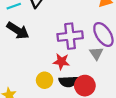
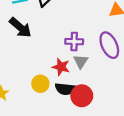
purple cross: (70, 36) -> (74, 42), size x0.7
gray triangle: (96, 53) -> (81, 61), moved

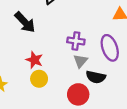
red star: (61, 67) -> (34, 60), moved
black semicircle: (65, 89) -> (96, 77), moved

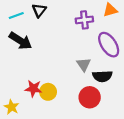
purple cross: (76, 41) -> (84, 20), moved
red star: (34, 60) -> (33, 89), moved

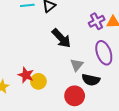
purple cross: (84, 20) -> (97, 21), moved, turned -35
black arrow: (21, 41) -> (61, 38), moved

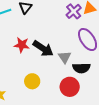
black arrow: (61, 38) -> (43, 48), moved
red star: (26, 75) -> (22, 45), moved

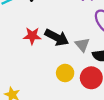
yellow circle: (32, 81) -> (65, 73), moved

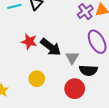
yellow circle: (65, 73) -> (37, 79), moved

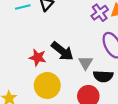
red star: (29, 42) -> (38, 57), moved
yellow circle: (37, 79) -> (47, 85), size x1.5

